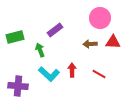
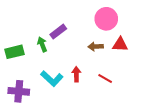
green rectangle: (15, 37) -> (14, 52), moved
green arrow: (40, 50) -> (42, 44), moved

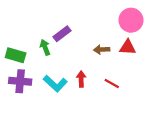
pink circle: (106, 19) -> (131, 20), moved
green rectangle: (14, 52) -> (16, 55), turned 30
purple cross: (19, 91) -> (20, 81), moved

